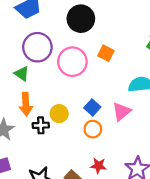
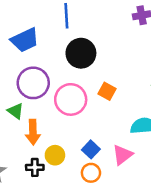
orange arrow: (26, 104) -> (33, 132), moved

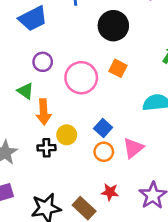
black circle: (81, 53) -> (113, 26), moved
purple circle: (33, 83) -> (43, 62), size x0.6
pink triangle: (122, 155) -> (133, 148), moved

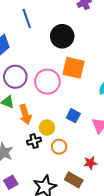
purple circle: (43, 62) -> (15, 77), size x1.5
orange square: (118, 68) -> (74, 68), size x1.6
orange circle: (104, 152) -> (59, 147), moved

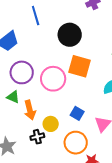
orange circle: (59, 147) -> (76, 143), moved, size x1.5

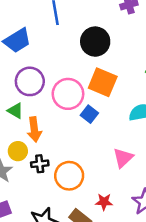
blue square: (77, 113) -> (89, 114), moved
yellow circle: (51, 124) -> (18, 151), moved
orange circle: (76, 143) -> (69, 176), moved

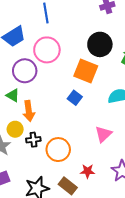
black circle: (95, 42) -> (100, 44), moved
pink circle: (68, 94) -> (47, 50), moved

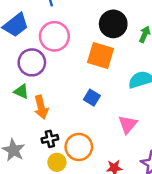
blue square: (75, 98) -> (92, 98), moved
yellow circle: (15, 129) -> (57, 162), moved

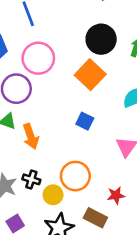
orange square: (100, 55) -> (90, 75), turned 32
black cross: (50, 139) -> (31, 179), moved, turned 35

